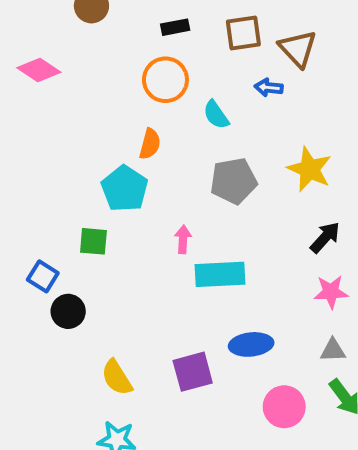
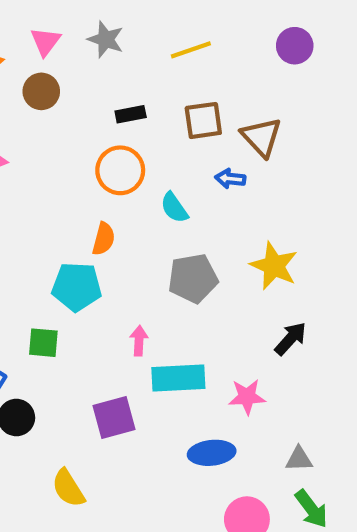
cyan pentagon: (125, 189) -> (77, 287), turned -30
pink star: (331, 292) -> (247, 397), moved
purple square: (193, 372) -> (114, 418), moved

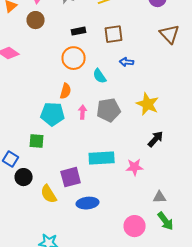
brown triangle: (261, 137) -> (170, 34), moved
pink arrow: (139, 341) -> (83, 112), moved
blue ellipse: (212, 453) -> (88, 203), moved
yellow semicircle: (68, 488) -> (49, 194), moved

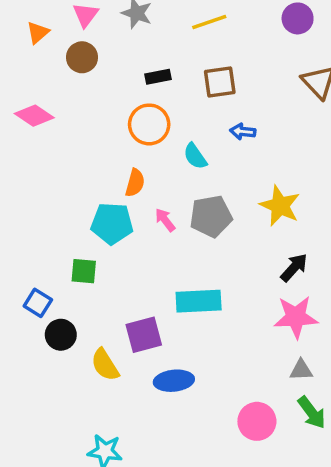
pink arrow: (83, 112) -> (165, 220), turned -40
pink star: (135, 167) -> (296, 317), moved, size x1.4

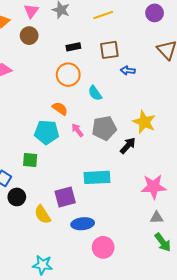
blue arrow: (243, 132) -> (128, 71), moved
orange semicircle: (135, 183) -> (60, 109), turned -70
black arrow: (294, 268) -> (128, 146), moved
pink circle: (257, 421) -> (103, 247), moved

